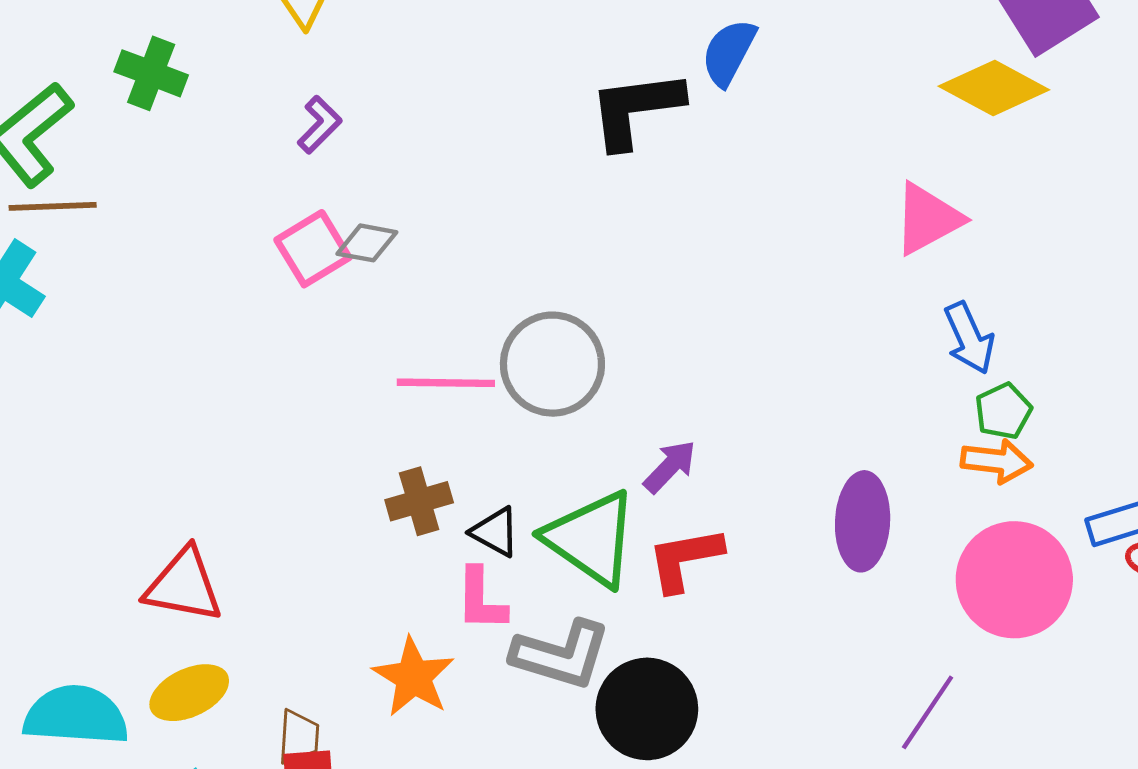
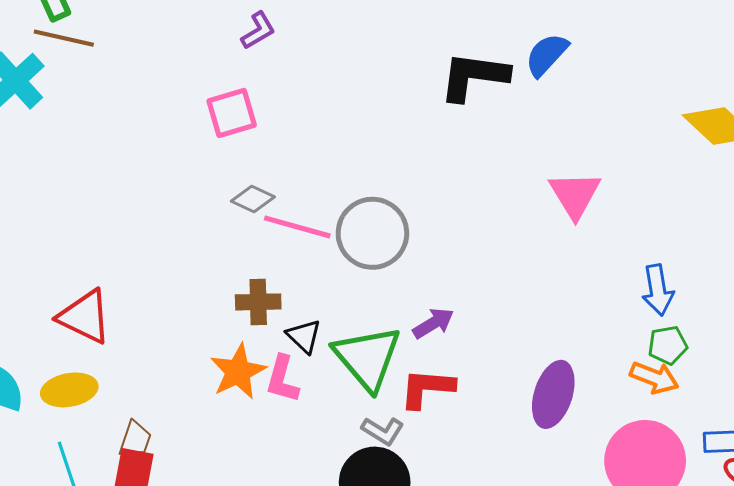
pink triangle: (928, 219) -> (575, 195), moved, turned -48
gray diamond: (367, 243) -> (253, 199), moved
gray L-shape: (561, 655) -> (383, 431), moved, size x0.6
orange star: (413, 677) -> (238, 372), moved

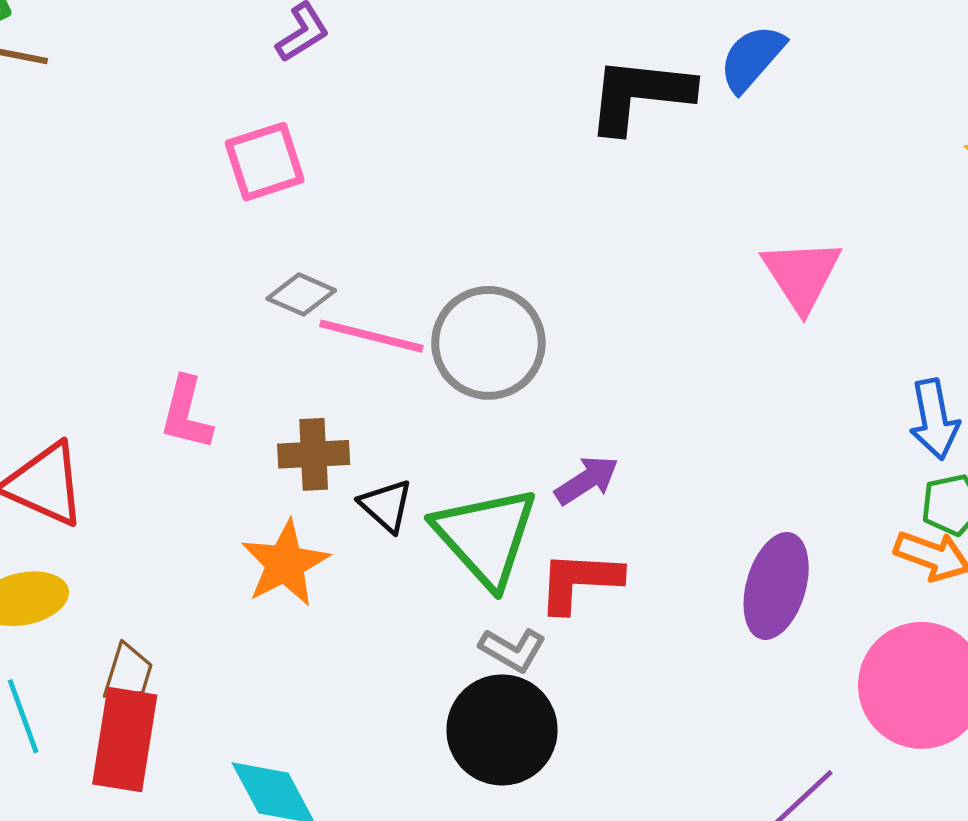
pink L-shape: (282, 379) -> (186, 413), moved

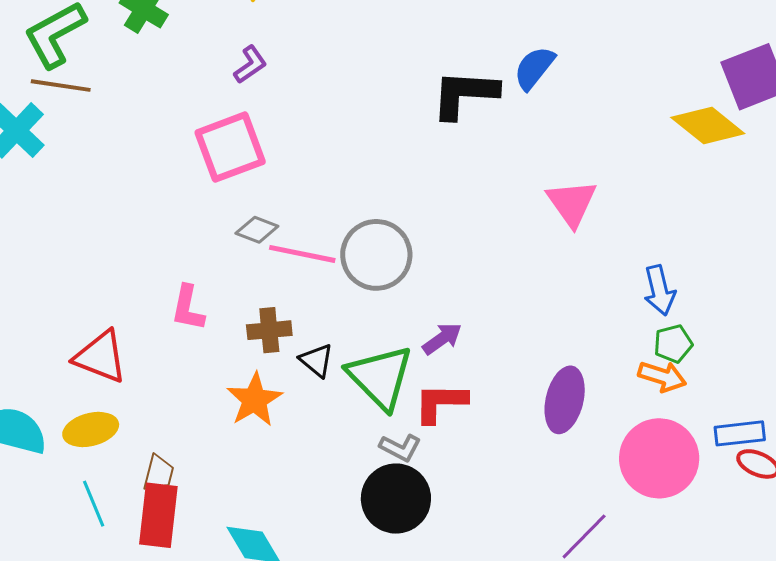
pink square: (265, 162) -> (230, 147), size x1.4

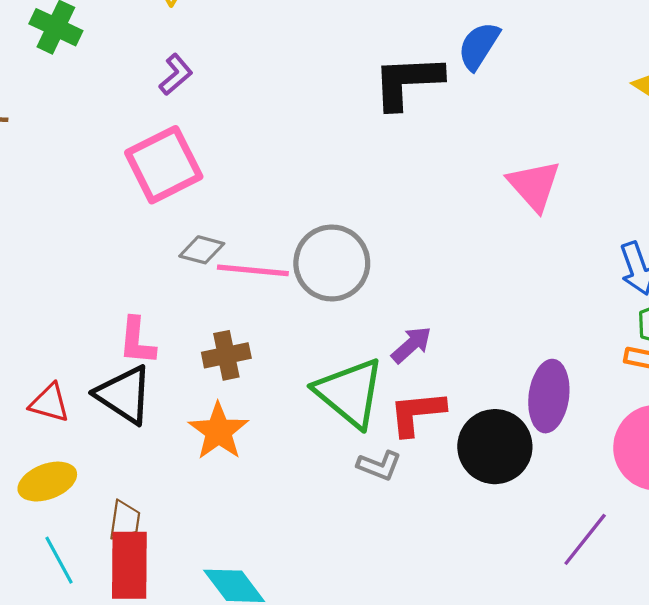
red triangle: (101, 357) -> (50, 403), size x0.7
black triangle: (317, 360) -> (124, 395), moved, size x1.6
black circle: (396, 499) -> (495, 447), moved

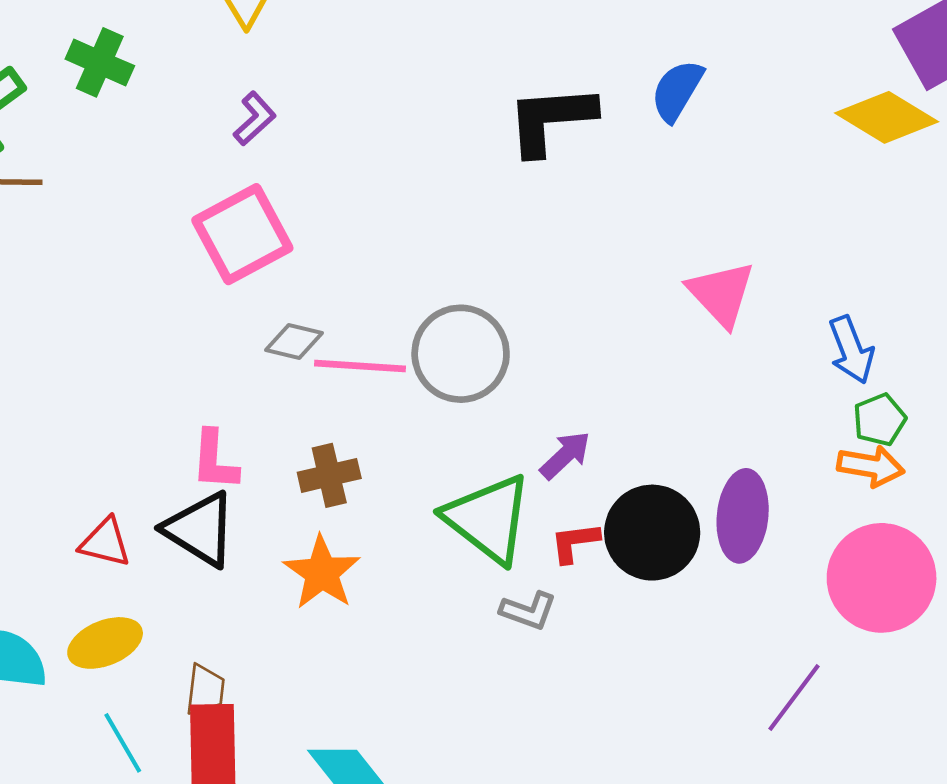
blue semicircle: (479, 46) -> (677, 91), moved
pink triangle: (534, 185) -> (721, 294), moved
red L-shape: (417, 413) -> (575, 542), size x0.7
black circle: (495, 447) -> (652, 533), moved

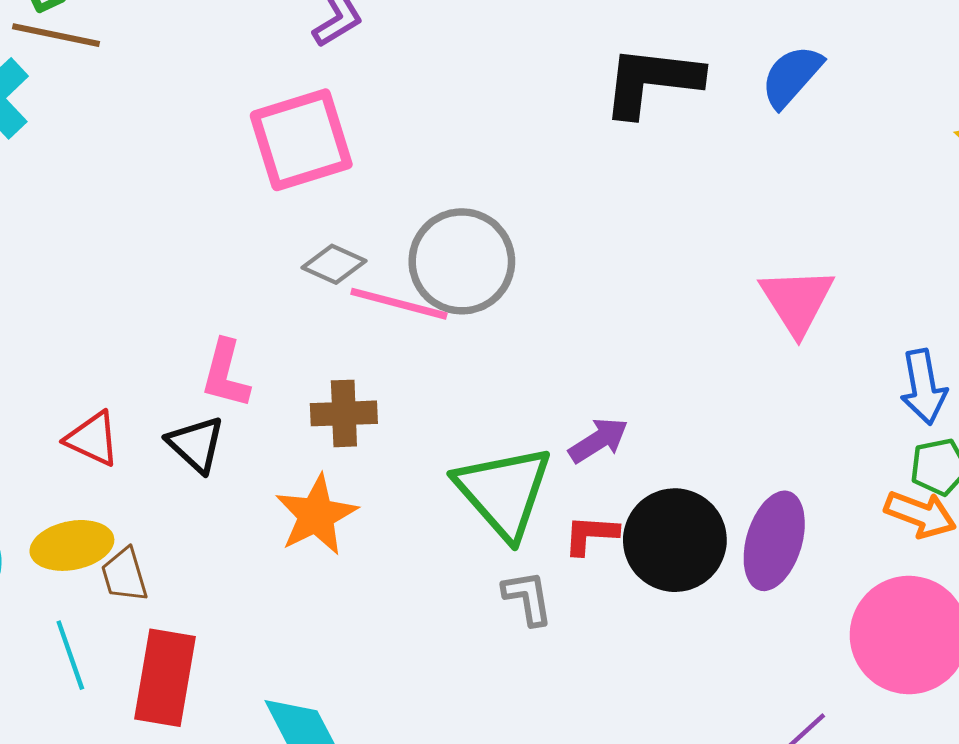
gray circle: (461, 354) -> (462, 261), moved
black triangle: (200, 529) -> (196, 444), size x0.7
gray L-shape: (528, 611) -> (528, 598), turned -130
brown trapezoid: (205, 690) -> (124, 575), moved, turned 146

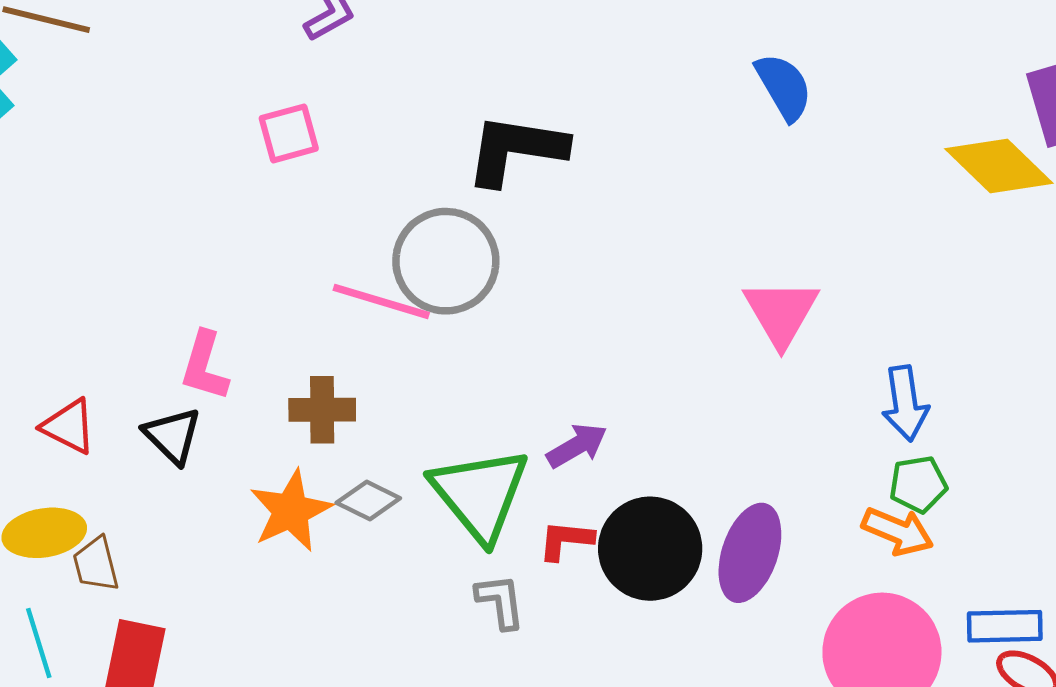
blue semicircle: (792, 76) -> (784, 87), turned 106
black L-shape: (652, 81) -> (516, 150), moved
pink square: (301, 140) -> (289, 133), size x0.6
gray diamond: (334, 264) -> (368, 501), moved

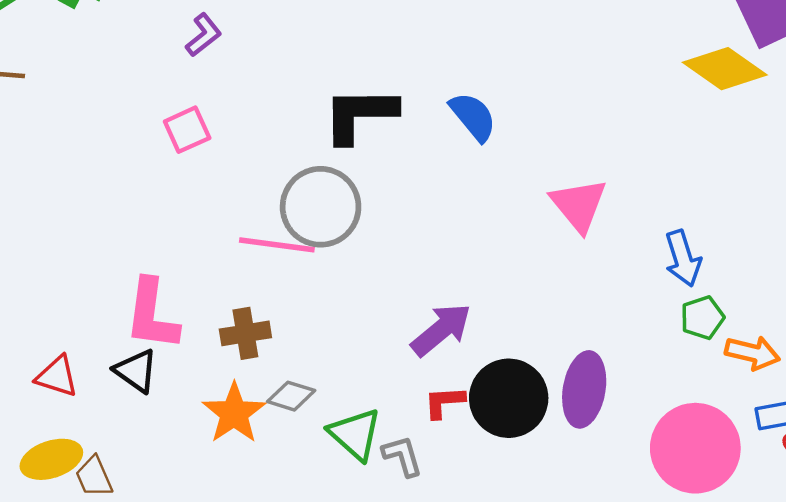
blue semicircle: (784, 87) -> (473, 117), moved
pink L-shape: (205, 366) -> (152, 315), size x1.4
purple arrow: (577, 446) -> (441, 330), size x1.4
green triangle: (480, 494) -> (355, 434), moved, size x0.7
orange arrow: (898, 531) -> (753, 353), moved

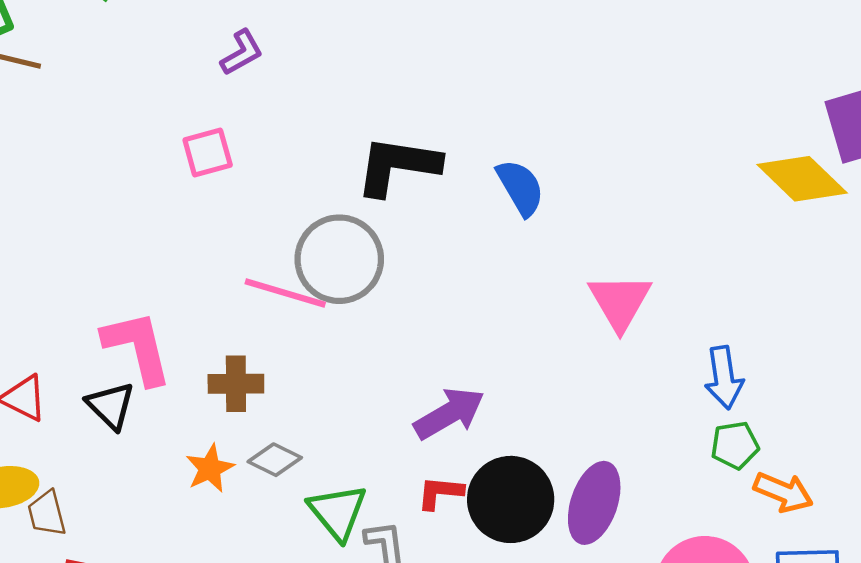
pink L-shape: (152, 315) -> (137, 347), turned 150
orange star: (234, 413) -> (210, 468), size x0.7

